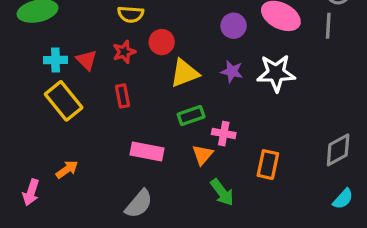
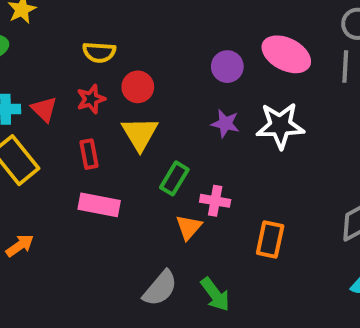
yellow triangle: (185, 73) -> (140, 134), moved, turned -40
green rectangle: (191, 116) -> (174, 178), turned -40
pink rectangle: (147, 151) -> (99, 205), moved
green arrow: (222, 192) -> (215, 294), moved
gray semicircle: (139, 204) -> (160, 288), moved

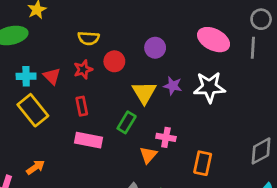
purple circle: (227, 67) -> (155, 48), moved
yellow triangle: (140, 134) -> (144, 93), moved
green rectangle: (174, 178) -> (127, 122), moved

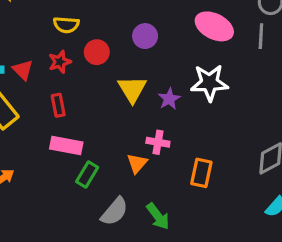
purple star: (173, 86) -> (169, 99), moved, turned 30
green rectangle: (127, 122) -> (87, 174), moved

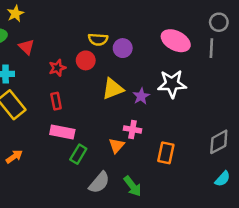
yellow semicircle: (66, 25) -> (98, 39), moved
red triangle: (23, 70) -> (27, 47), moved
yellow triangle: (132, 89) -> (113, 89), turned 40

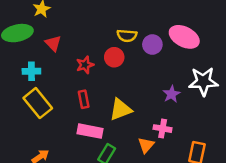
pink ellipse: (176, 41) -> (184, 37), moved
yellow triangle: (113, 89) -> (121, 109), moved

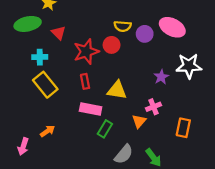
red star: (85, 65) -> (86, 52), size x1.6
yellow triangle: (121, 109) -> (117, 90), turned 30
pink cross: (163, 129) -> (153, 107), turned -32

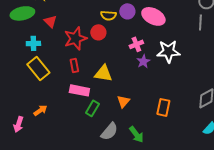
purple circle: (145, 34) -> (127, 11), moved
pink cross: (153, 107) -> (136, 44), moved

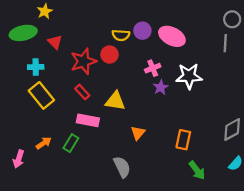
red rectangle: (74, 65) -> (82, 92), turned -32
green rectangle: (92, 108) -> (71, 143), moved
gray semicircle: (109, 131) -> (122, 167), turned -66
green arrow: (136, 134) -> (197, 170), moved

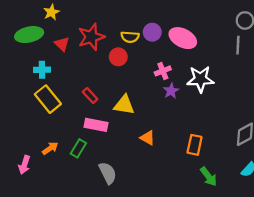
red star: (83, 61) -> (91, 37), moved
orange triangle: (138, 133) -> (148, 138), turned -42
gray semicircle: (122, 167) -> (108, 173), moved

